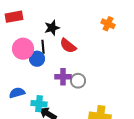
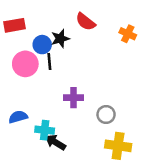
red semicircle: (68, 46) -> (86, 22), moved
blue circle: (37, 59) -> (42, 45), moved
gray circle: (78, 81) -> (106, 115), moved

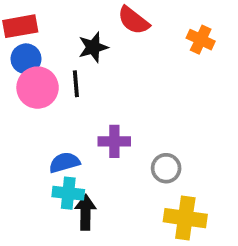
blue circle: (42, 45) -> (26, 59), moved
blue semicircle: (18, 117) -> (64, 162), moved
black arrow: (55, 142) -> (85, 212), turned 60

